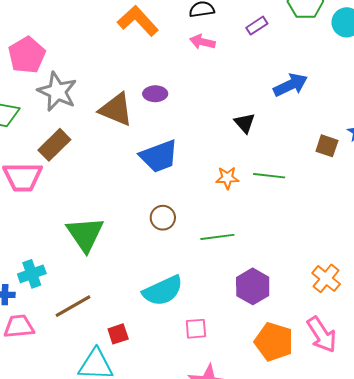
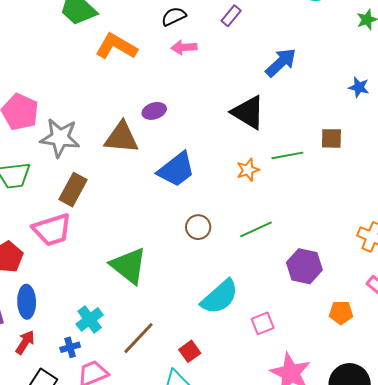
black triangle: (245, 123) -> (248, 112), size x1.6
brown square: (327, 146) -> (331, 138), moved
orange pentagon: (274, 342) -> (341, 313), size x0.6

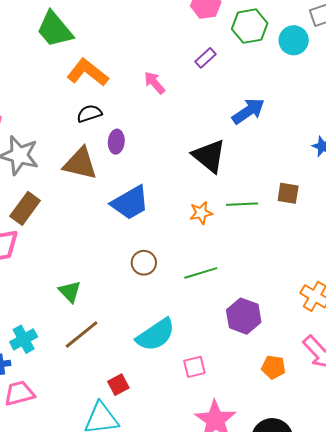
black semicircle: (174, 16) -> (89, 114), moved
pink arrow: (184, 47) -> (154, 83), turned 45
purple ellipse: (154, 111) -> (116, 142), turned -75
green triangle: (129, 266) -> (70, 291), size x0.6
brown line: (138, 338) -> (82, 335), moved

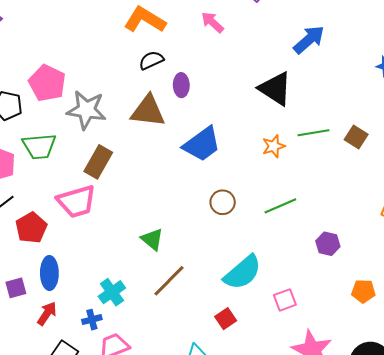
brown square: (288, 193) -> (356, 137), moved, turned 30
purple hexagon: (244, 316) -> (328, 244), size x0.7
red square: (118, 385) -> (226, 319), moved

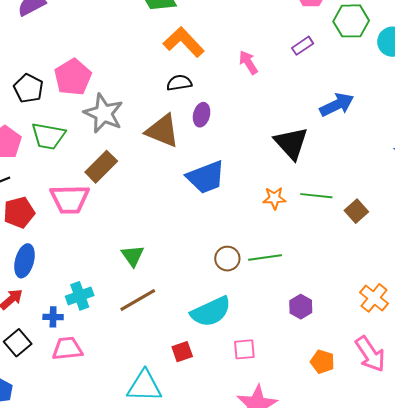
brown circle: (223, 202) -> (227, 259), moved

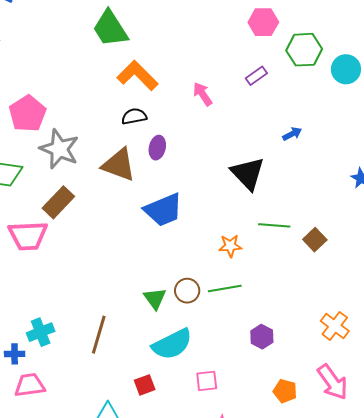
blue arrow: (337, 105) -> (292, 134), size x0.6
orange star: (274, 198) -> (230, 246), moved
green triangle: (133, 256) -> (155, 299), moved
brown line: (138, 300) -> (99, 335), turned -42

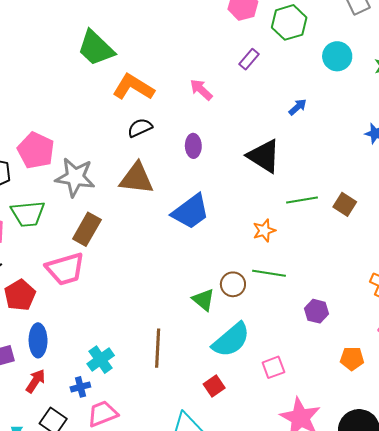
cyan circle: (346, 69) -> (337, 56), moved
purple ellipse: (157, 148) -> (193, 146), moved
green line: (225, 288) -> (269, 273), turned 32

